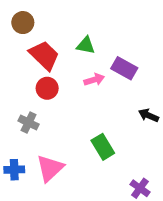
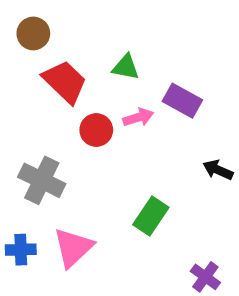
red circle: (47, 88) -> (96, 130), moved
gray cross: (29, 123) -> (42, 180), size x1.5
green rectangle: (103, 147) -> (151, 216), turned 65

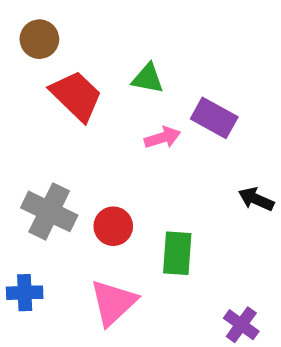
red circle: (96, 130) -> (113, 226), moved
green rectangle: (151, 216) -> (177, 253), turned -30
pink triangle: (73, 248) -> (113, 303), moved

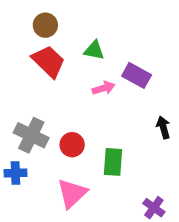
brown circle: (39, 39) -> (45, 25), moved
black arrow: (256, 199) -> (163, 127), turned 50
blue cross: (25, 293) -> (15, 173), moved

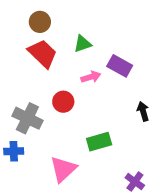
green triangle: (94, 50) -> (83, 44), turned -30
red circle: (72, 145) -> (63, 102), moved
green rectangle: (113, 162) -> (99, 142), turned 70

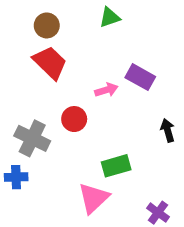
green triangle: (83, 44) -> (110, 17), moved
pink triangle: (63, 169) -> (94, 198), moved

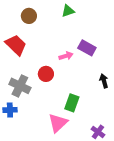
red trapezoid: (50, 63) -> (16, 45), moved
green rectangle: (116, 166) -> (72, 103), turned -54

